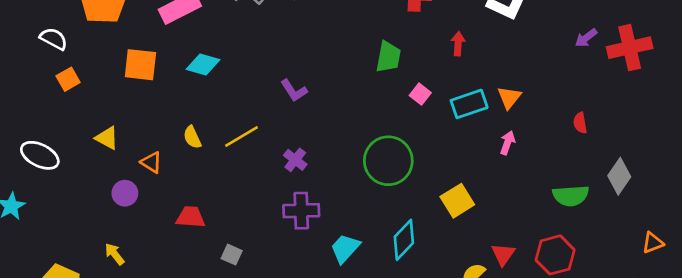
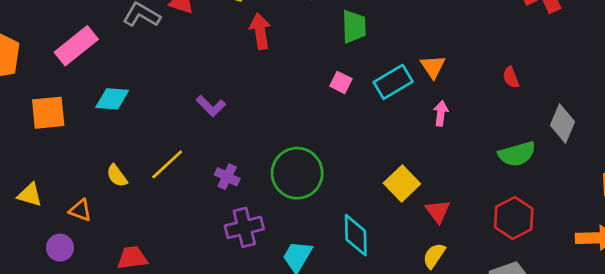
red arrow: (458, 44) -> (260, 31), moved, size x1.4
green trapezoid: (388, 57) -> (354, 27), moved
green circle: (388, 161) -> (297, 173), moved
cyan diamond: (404, 240) -> (356, 235), turned -33
red triangle: (503, 254) -> (438, 211), moved

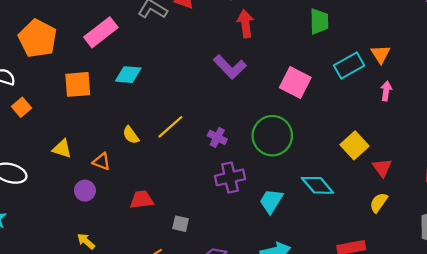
pink square: (341, 82) -> (295, 82), moved, size x1.8
purple L-shape: (211, 106) -> (230, 67), moved, size x1.4
cyan diamond: (356, 235) -> (317, 185), turned -40

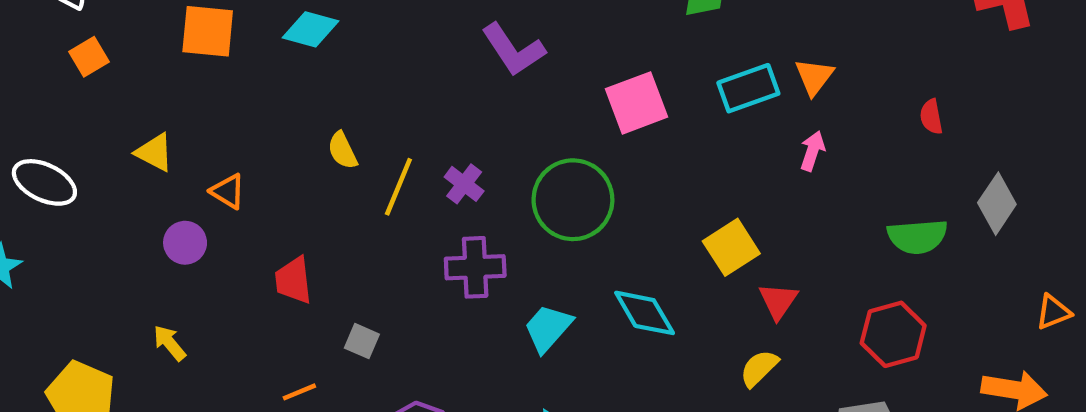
pink square: (295, 82) -> (637, 103), turned 32
yellow line: (170, 127) -> (398, 187), moved, turned -36
yellow semicircle: (131, 135) -> (342, 150), moved
red trapezoid: (142, 200) -> (293, 280), turned -100

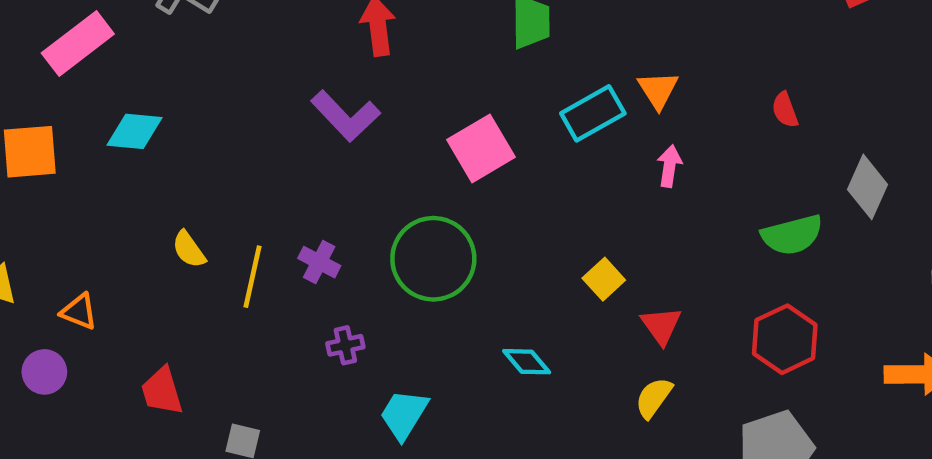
yellow square: (731, 247) -> (604, 279), size x0.7
purple cross: (475, 267) -> (345, 345), size x0.6
cyan diamond: (645, 313) -> (527, 362), size x0.7
cyan trapezoid: (548, 328) -> (404, 414), moved

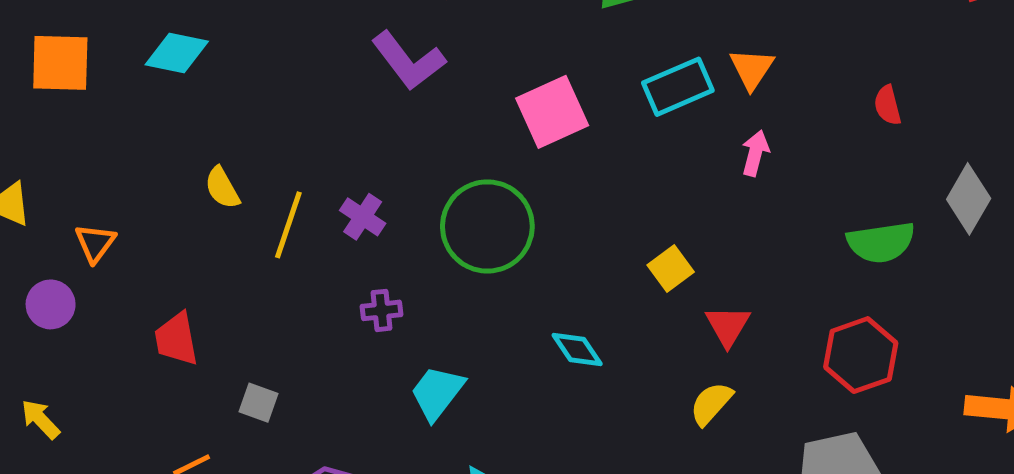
orange triangle: (79, 312) -> (95, 243), turned 39

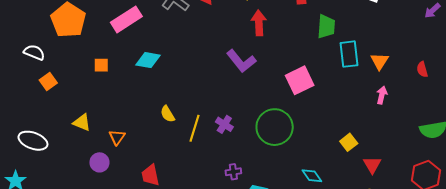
orange square: (60, 63) -> (101, 65), size x0.6
cyan rectangle: (678, 87) -> (349, 54), moved, turned -72
red semicircle: (888, 105) -> (422, 69), moved
purple cross: (381, 310) -> (233, 172), moved

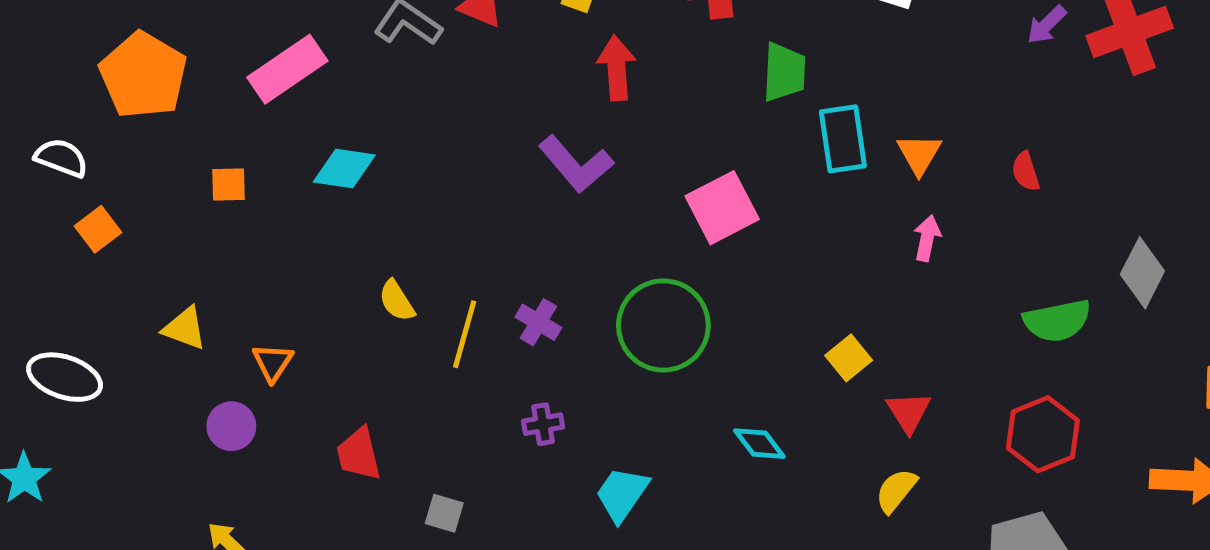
purple cross: (233, 172) -> (543, 424), moved

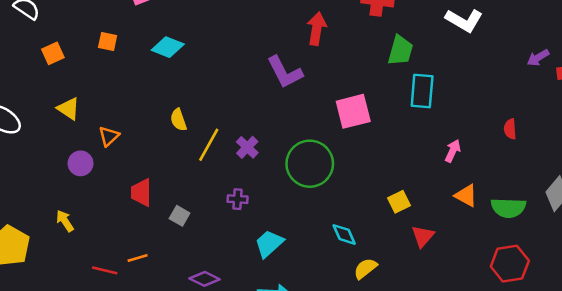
orange triangle: (919, 154) -> (466, 195), moved, turned -45
orange square: (98, 229) -> (53, 53), moved
red hexagon: (1043, 434) -> (510, 264), moved
yellow semicircle: (896, 491) -> (365, 268), moved
gray square: (444, 513) -> (180, 216), moved

